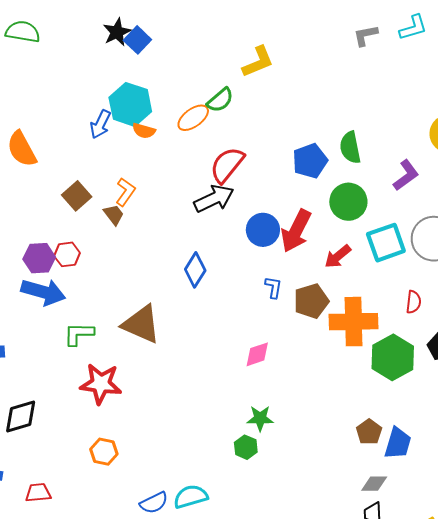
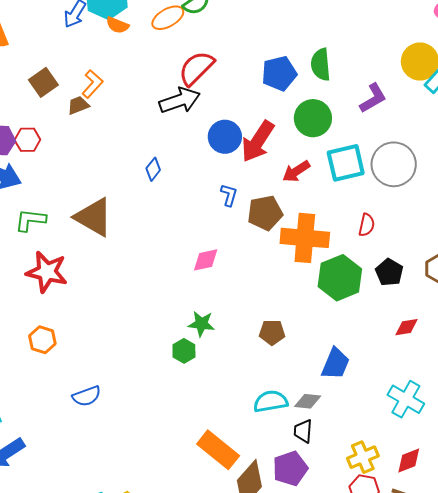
brown trapezoid: (114, 215) -> (78, 105), turned -80
blue diamond: (195, 270) -> (153, 169), size x0.7
brown pentagon: (369, 432) -> (272, 332), moved, turned 30
cyan semicircle: (191, 497) -> (271, 401), moved

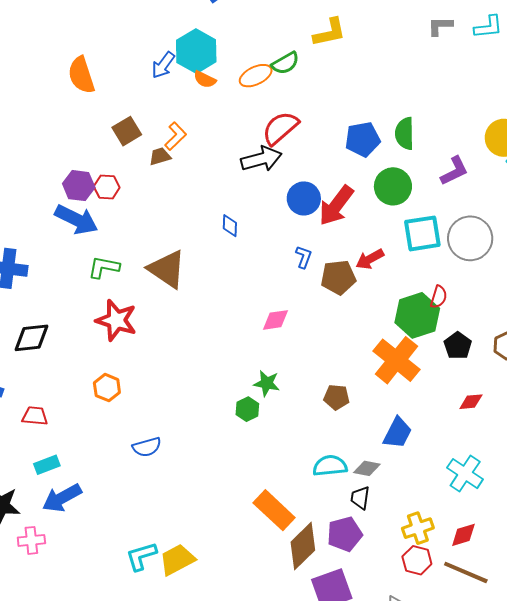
blue diamond: (153, 169) -> (230, 226), turned -40
red arrow: (296, 171) -> (370, 259), moved
orange cross: (305, 238) -> (397, 360), moved, turned 30
green hexagon: (340, 278) -> (417, 315), moved

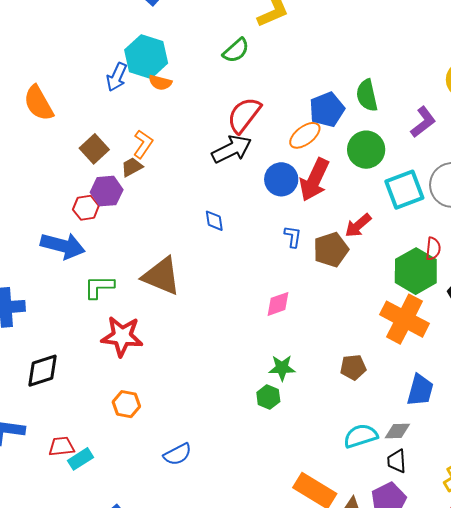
orange ellipse: (256, 76) -> (305, 135), moved
purple hexagon: (79, 186) -> (107, 191), moved
cyan rectangle: (47, 465) -> (81, 459), moved

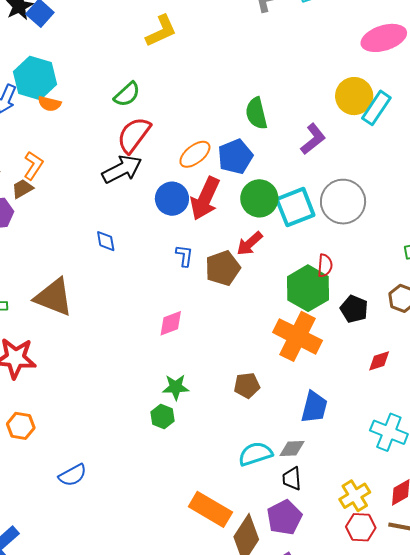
green semicircle: (236, 50) -> (127, 94), moved
blue pentagon: (327, 110) -> (235, 156), moved
green circle: (366, 150) -> (259, 198), moved

